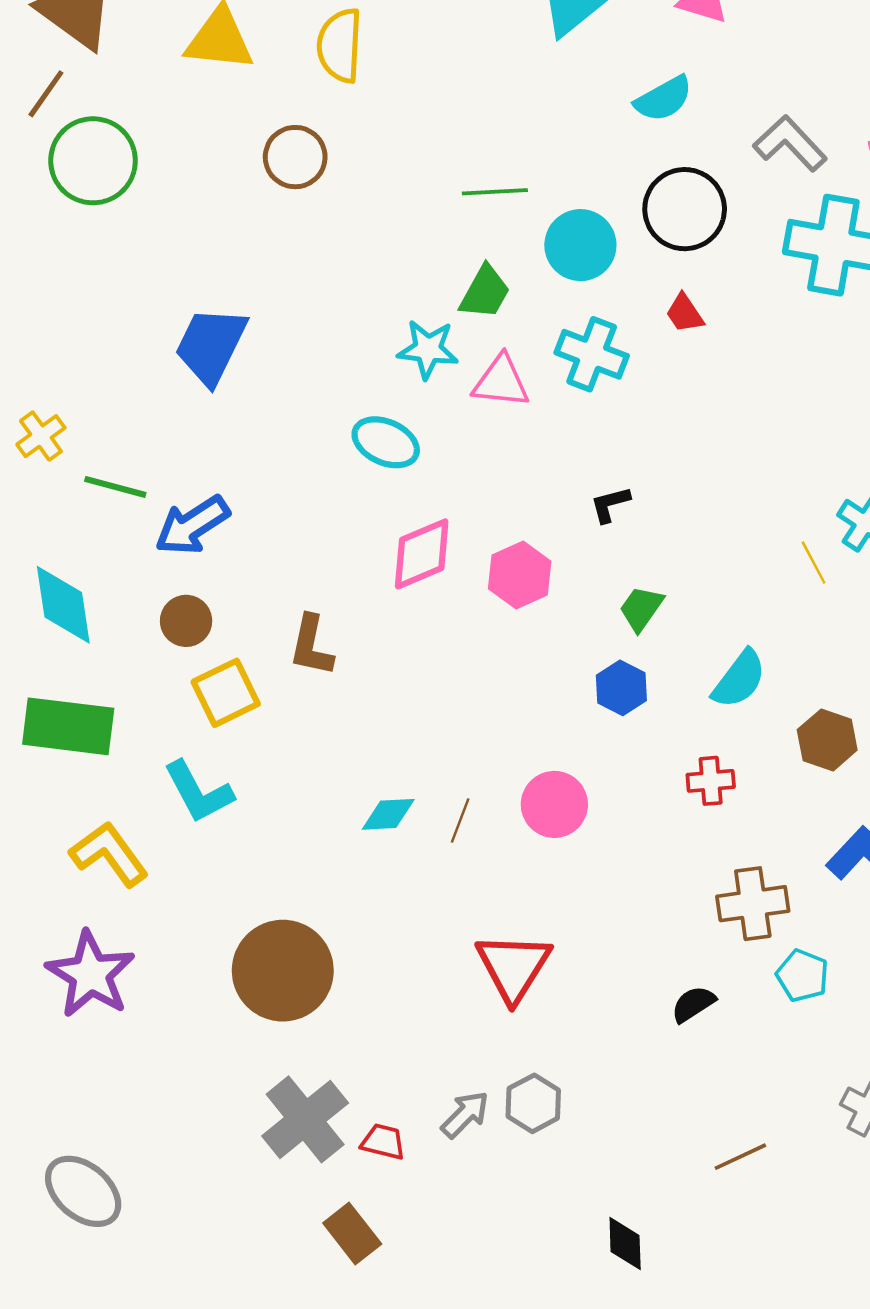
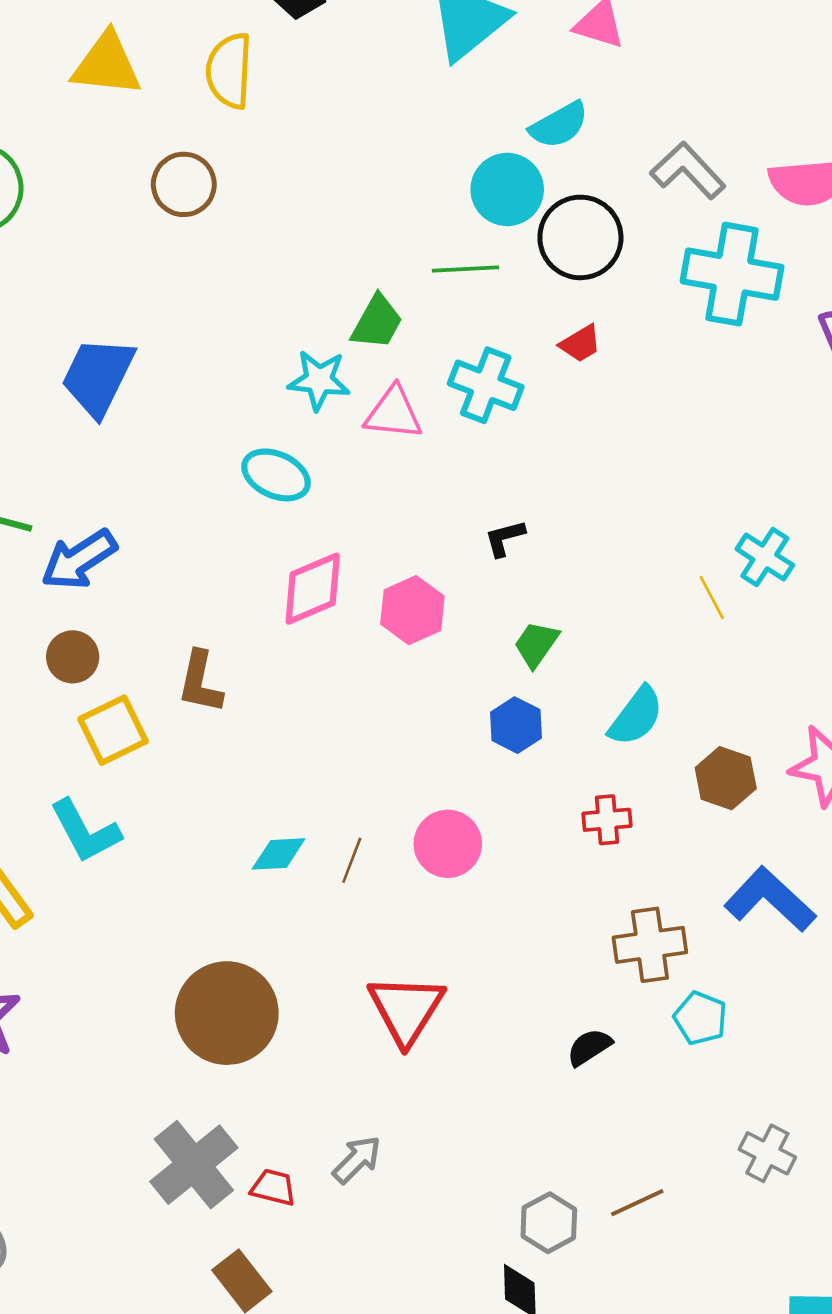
green line: (495, 192) -> (465, 269), moved
cyan circle: (580, 245) -> (507, 189), moved
red trapezoid: (685, 313) -> (580, 344), turned -87
brown circle: (283, 971) -> (227, 1013), moved
gray hexagon: (533, 1103) -> (549, 1223), moved

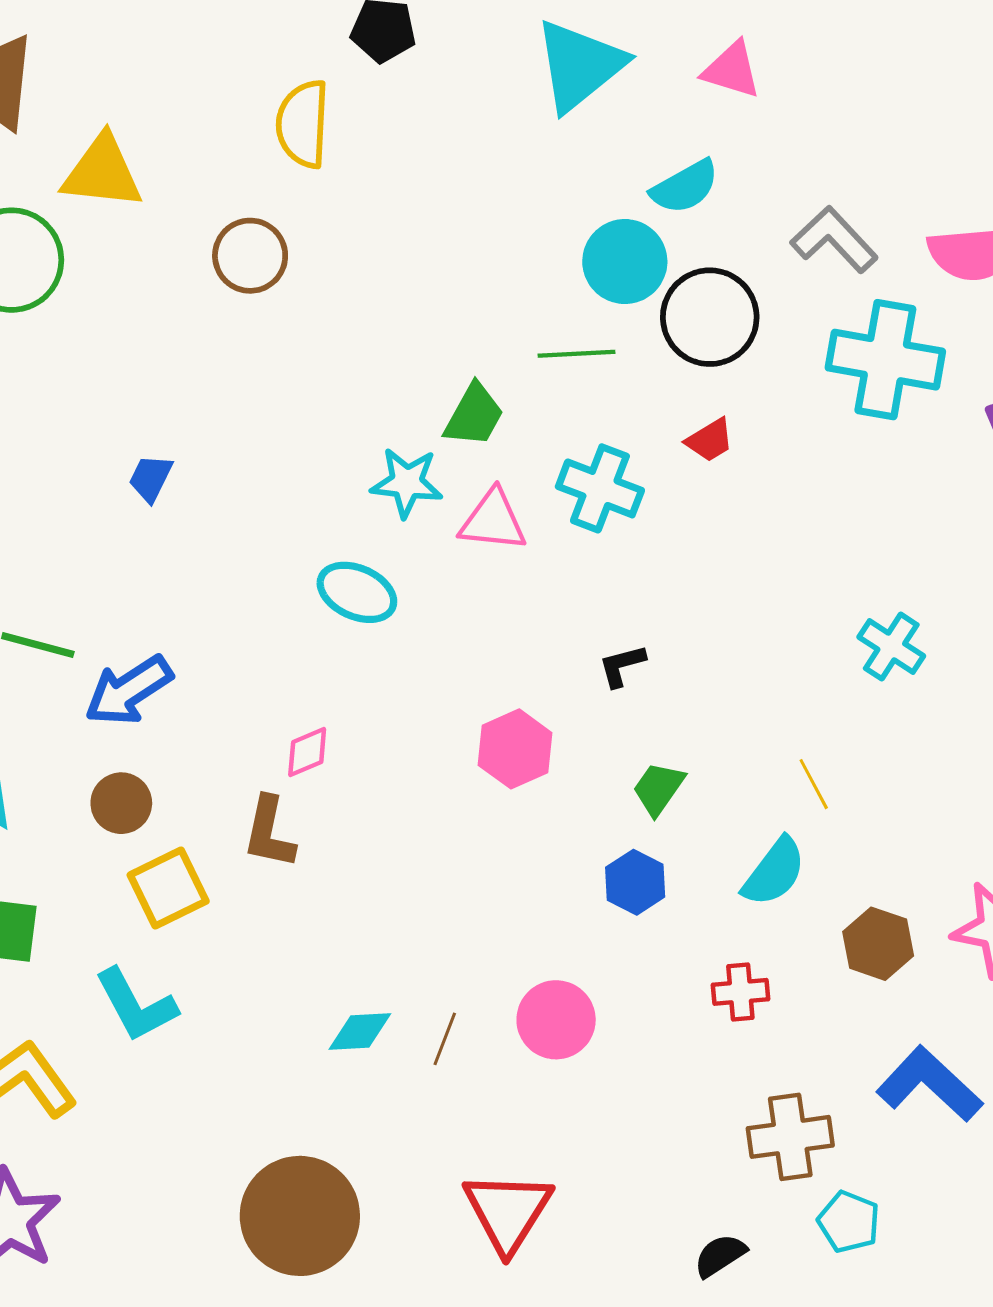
yellow triangle: (107, 64) -> (102, 172), moved
blue trapezoid: (98, 376) -> (151, 478), size x0.5
cyan cross: (765, 557) -> (891, 647), moved
pink diamond: (313, 589) -> (307, 752), moved, size x0.6
yellow line: (712, 597) -> (814, 784), moved

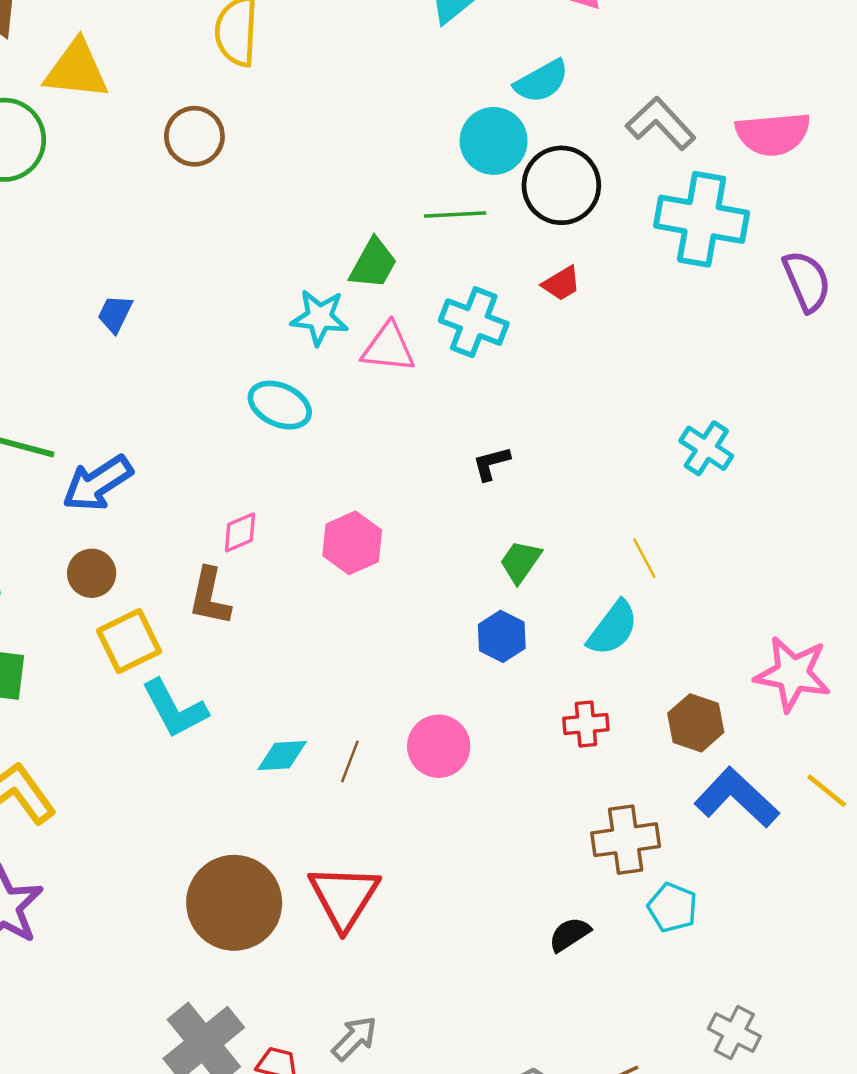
pink hexagon: (515, 749) -> (352, 543), moved
brown hexagon: (878, 944) -> (696, 723), moved
cyan L-shape: (136, 1005) -> (175, 709), moved
red triangle: (508, 1212) -> (344, 897), moved

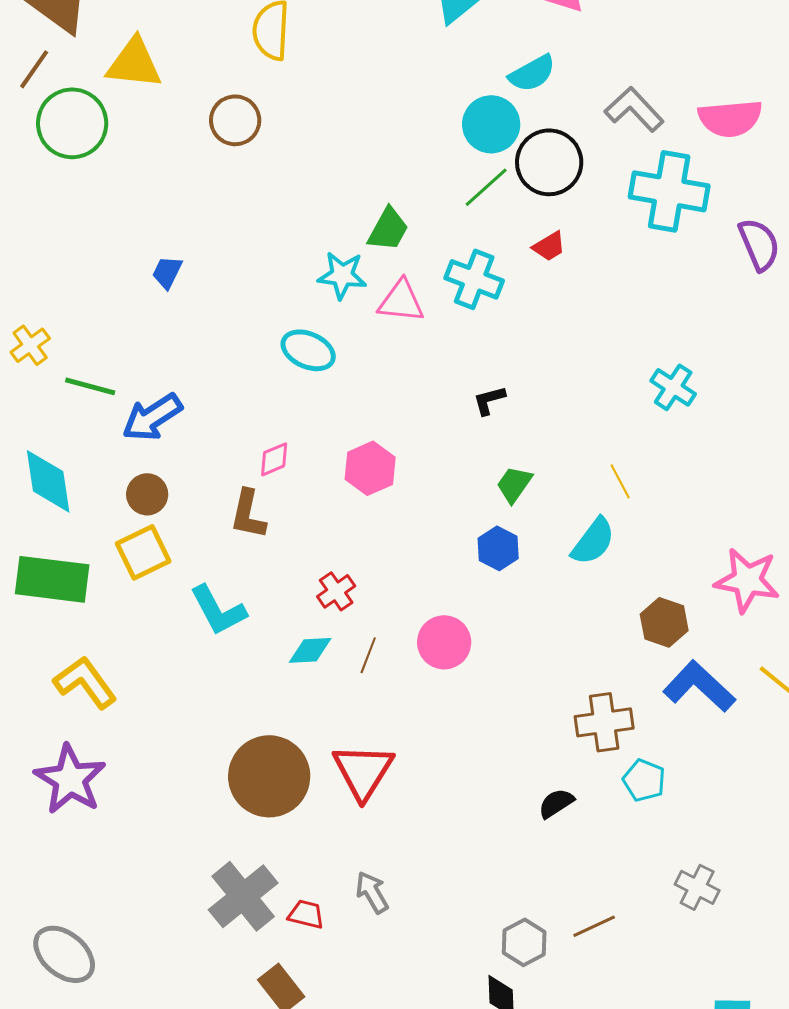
green line: (455, 215) -> (486, 187), moved, turned -39
yellow square: (129, 641) -> (143, 552), moved
red cross: (586, 724) -> (336, 591), moved, turned -30
gray arrow: (355, 1038) -> (372, 892), turned -75

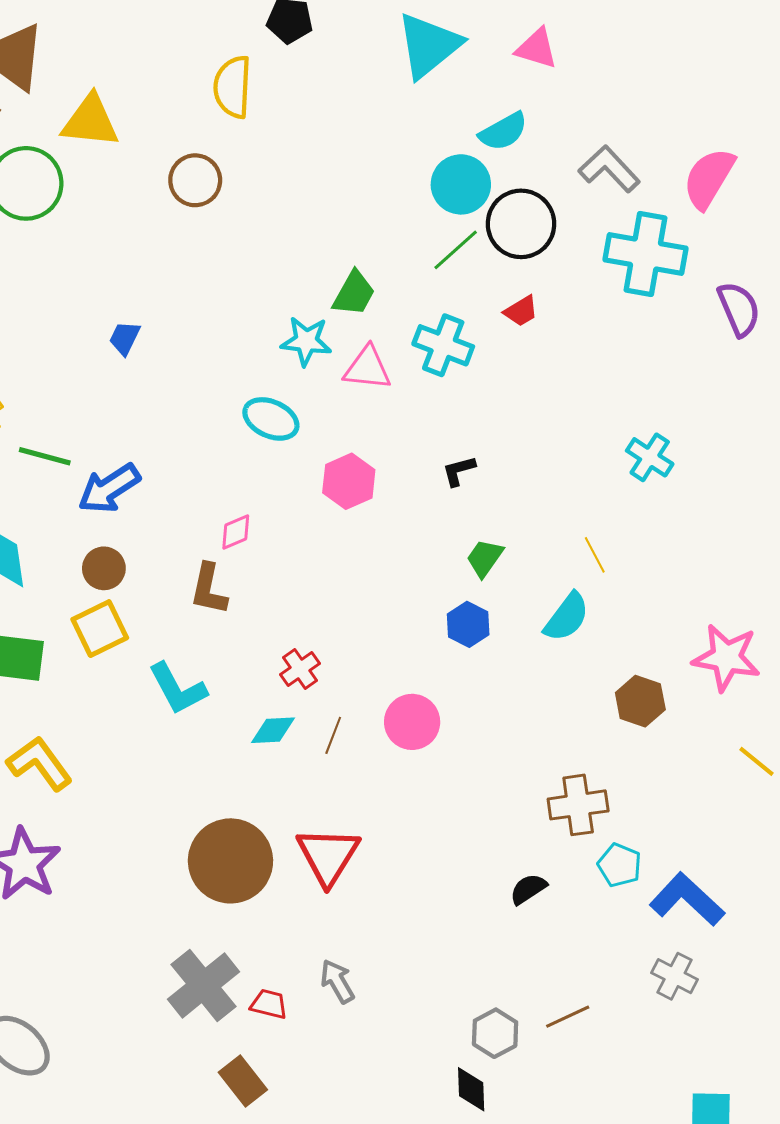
pink semicircle: (730, 118) -> (709, 178), turned 126
pink hexagon: (370, 468) -> (349, 481), moved
blue L-shape: (699, 686) -> (687, 899), moved

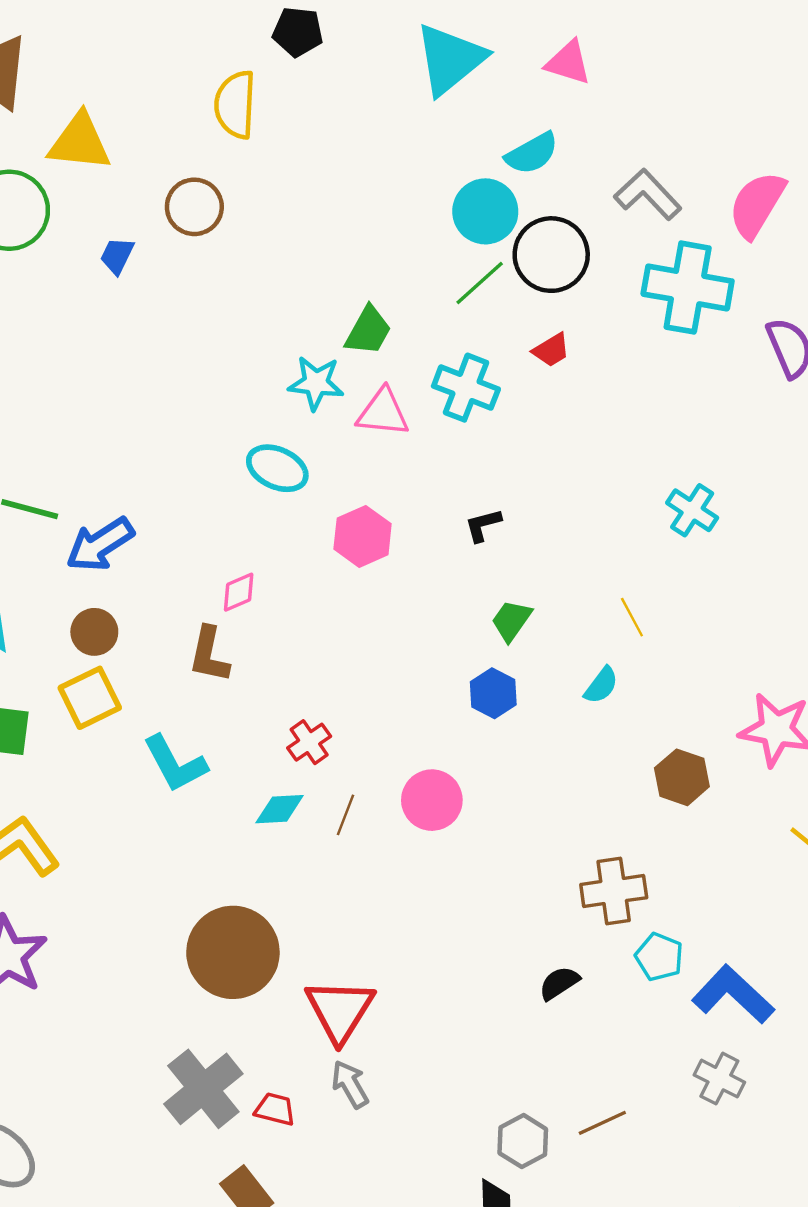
blue trapezoid: (125, 338) -> (117, 256), moved
cyan semicircle: (567, 617) -> (601, 685), size x0.7
red triangle: (328, 856) -> (340, 1010), moved

